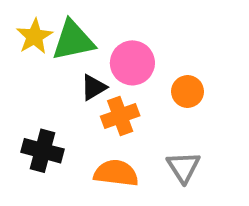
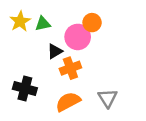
green triangle: (73, 40) -> (43, 24), size x0.6
orange circle: (188, 91) -> (92, 23), moved
orange semicircle: (116, 173) -> (68, 102), turned -35

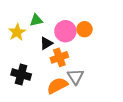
yellow star: (20, 21) -> (17, 32), moved
orange circle: (92, 23) -> (85, 29), moved
gray triangle: (108, 98) -> (75, 77), moved

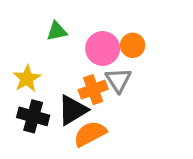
yellow star: (17, 32) -> (27, 78), moved
black triangle: (46, 43) -> (73, 110), moved, size x1.5
gray triangle: (75, 77) -> (118, 80), moved

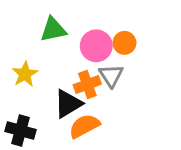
green triangle: (57, 31) -> (53, 29), size x1.4
black cross: (33, 116) -> (20, 130), moved

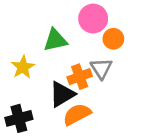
green triangle: (53, 29) -> (55, 40), moved
pink circle: (96, 46) -> (93, 19), moved
black cross: (20, 130) -> (19, 118), turned -30

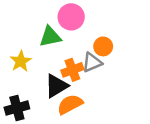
pink circle: (93, 19) -> (71, 17), moved
orange circle: (113, 39) -> (103, 46), moved
gray triangle: (101, 68) -> (92, 62), turned 40

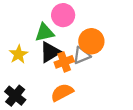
orange circle: (103, 46) -> (91, 41), size x1.5
black triangle: (56, 86) -> (50, 52), moved
black cross: (17, 108) -> (15, 96), turned -36

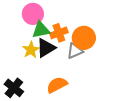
pink circle: (63, 15) -> (33, 14), moved
yellow star: (18, 54) -> (31, 50), moved
orange cross: (64, 62) -> (59, 33), moved

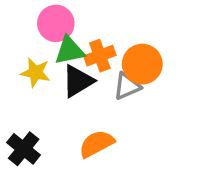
yellow star: (31, 50) -> (35, 73), moved, turned -30

